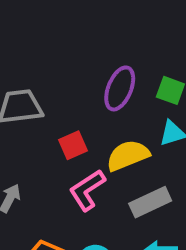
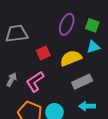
pink L-shape: (87, 190) -> (35, 82), moved

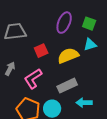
gray arrow: (12, 80) -> (10, 69), moved
gray rectangle: (82, 82) -> (67, 86), moved

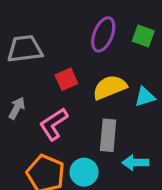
cyan triangle: (90, 45) -> (145, 97), moved
gray rectangle: (67, 86) -> (108, 135), turned -60

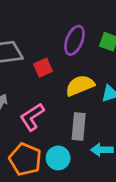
red square: (66, 79) -> (43, 68), moved

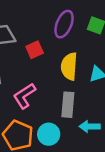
yellow semicircle: (80, 85) -> (69, 66), turned -64

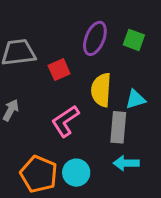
pink L-shape: (24, 96) -> (65, 121), moved
gray rectangle: (68, 105) -> (118, 127), moved

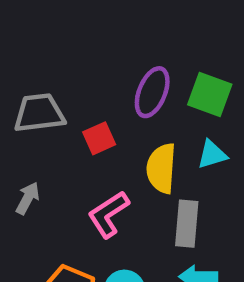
green square: (134, 40) -> (210, 95), size x1.4
cyan triangle: (135, 99) -> (212, 154), moved

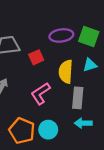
purple ellipse: (152, 92) -> (61, 35), turned 60

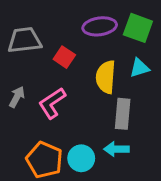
red square: (36, 57) -> (64, 57), turned -32
pink L-shape: (41, 93) -> (52, 103), moved
cyan arrow: (83, 123) -> (116, 149), moved

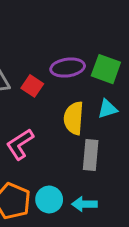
red square: (64, 57) -> (32, 86), moved
cyan arrow: (116, 149) -> (84, 204), moved

